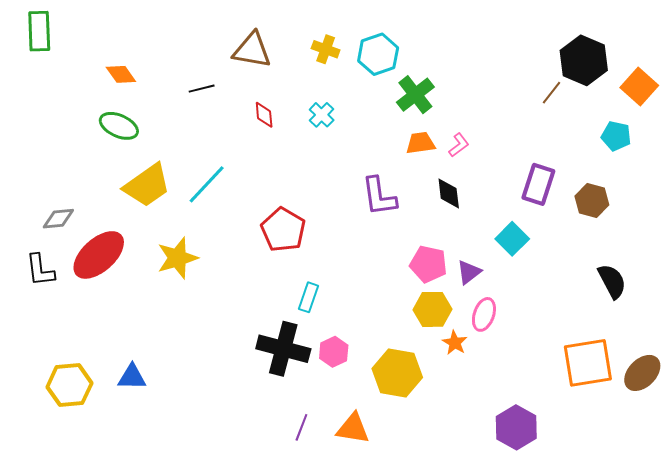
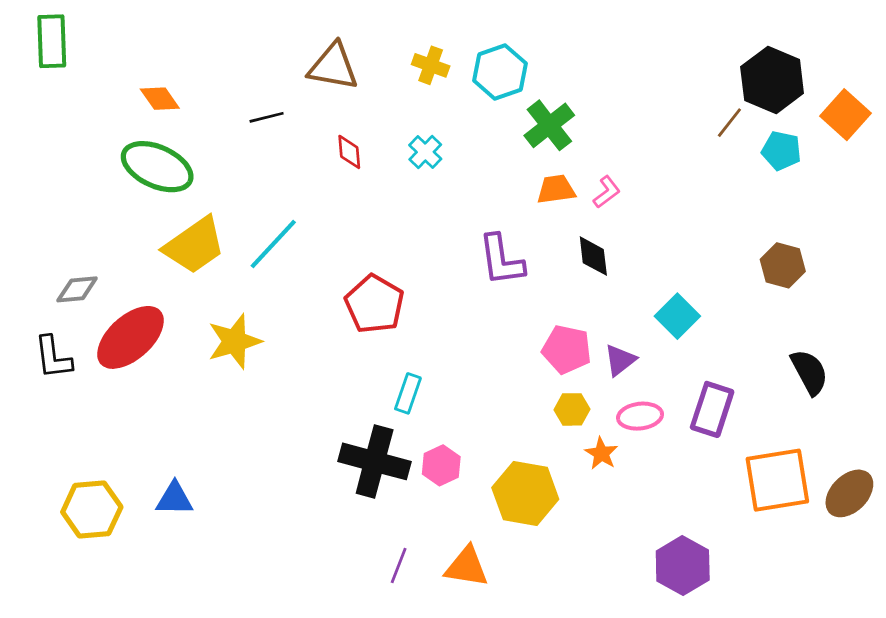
green ellipse: (119, 126) -> (157, 167), size x1.4
cyan pentagon: (616, 136) -> (781, 151), moved
purple rectangle: (538, 184) -> (712, 409), moved
yellow hexagon: (433, 309) -> (572, 409), size x0.7
pink ellipse: (484, 314) -> (640, 416), turned 64

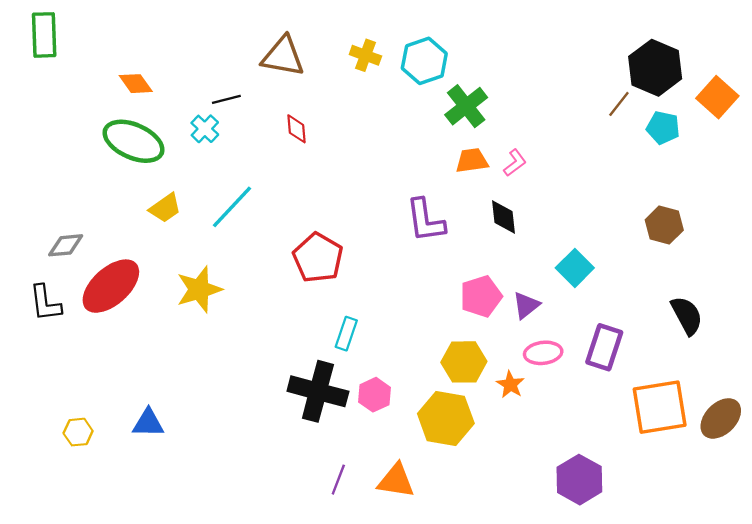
cyan cross: (425, 152) -> (205, 129), moved
yellow trapezoid: (194, 245) -> (165, 208), size x0.6
pink pentagon: (567, 349) -> (481, 296), turned -30
yellow hexagon: (572, 409) -> (464, 362), moved, size x1.5
yellow hexagon: (92, 509) -> (78, 432), size x0.6

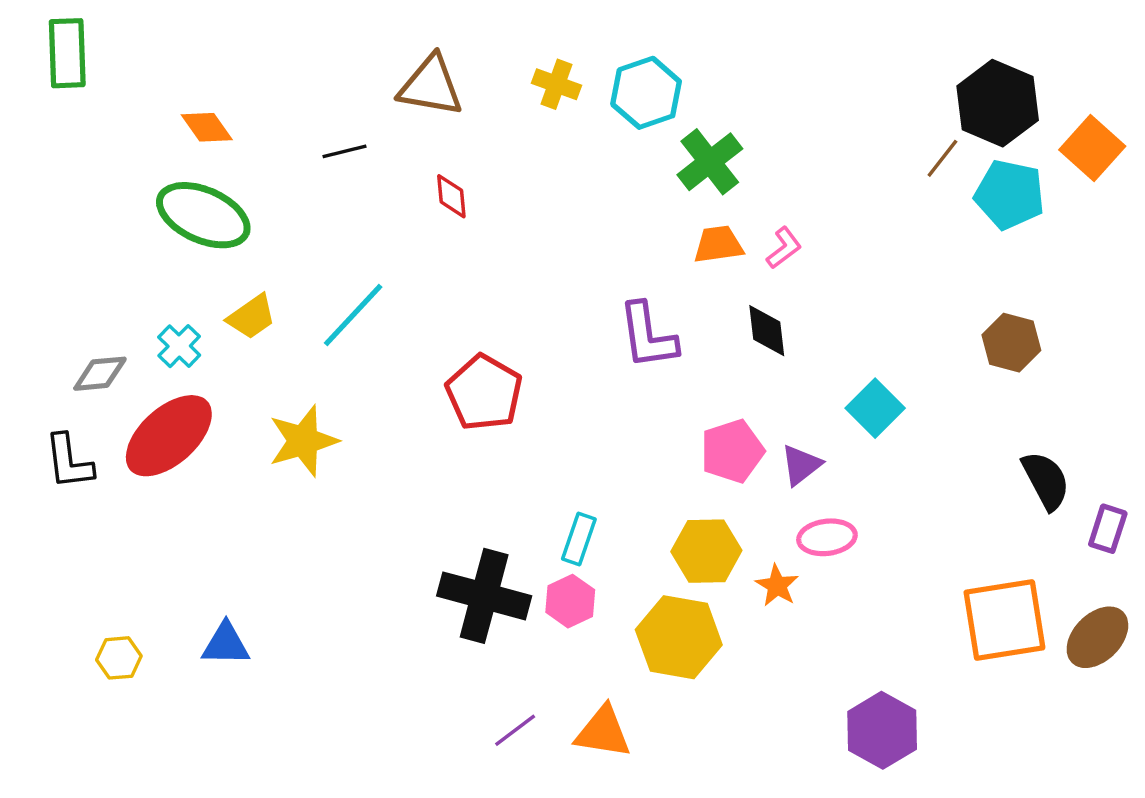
cyan pentagon: (663, 128) -> (1010, 194), size x1.4
cyan cross: (205, 129) -> (179, 346), moved
cyan rectangle: (346, 334) -> (579, 539), moved
purple rectangle: (604, 347) -> (1108, 529), moved, size x0.7
purple line: (338, 480) -> (515, 730), turned 32

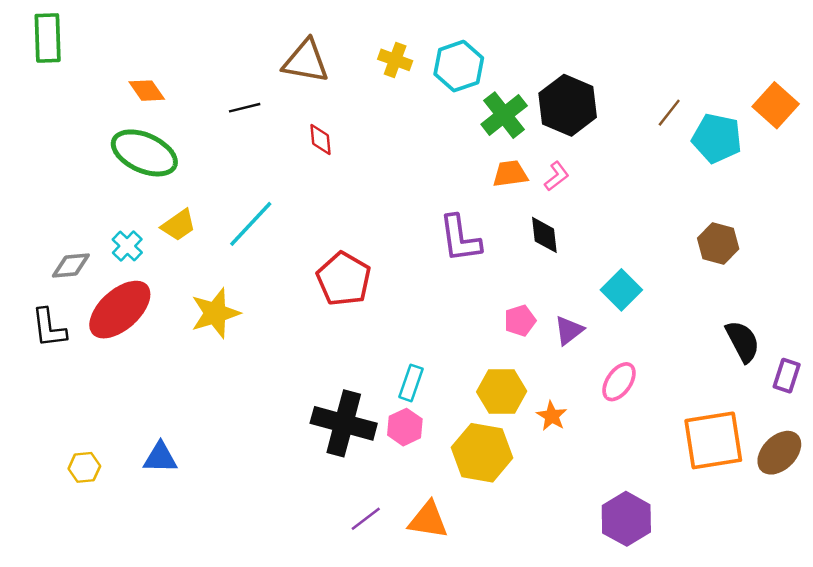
black hexagon: (998, 103) -> (568, 105), moved
pink pentagon: (732, 451) -> (520, 321), size x0.7
pink ellipse: (827, 537) -> (619, 382), moved, turned -48

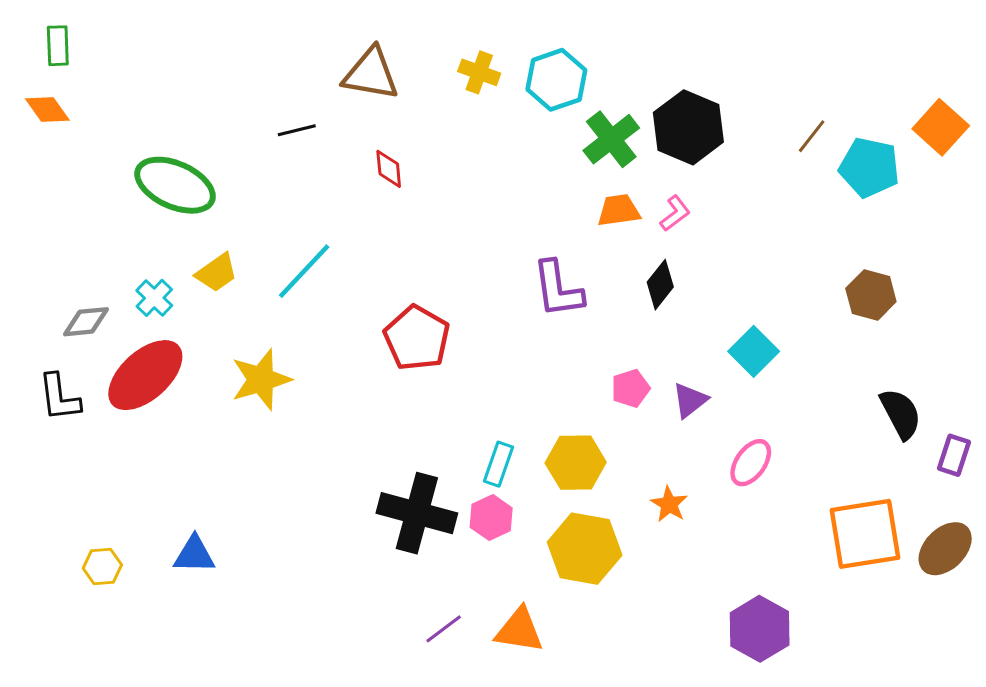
green rectangle: (48, 38) -> (58, 46), size x0.7
orange diamond: (147, 91) -> (47, 109), moved
black diamond: (544, 235) -> (660, 285), turned 45
yellow hexagon: (502, 392) -> (576, 463), moved

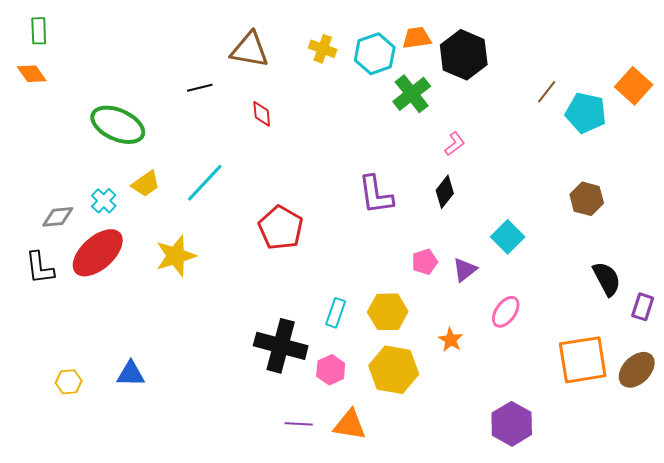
black hexagon: (688, 127) -> (464, 55), moved
orange trapezoid: (619, 210) -> (417, 38), moved
pink hexagon: (491, 518) -> (331, 370), moved
purple line: (444, 629) -> (299, 424), turned 40

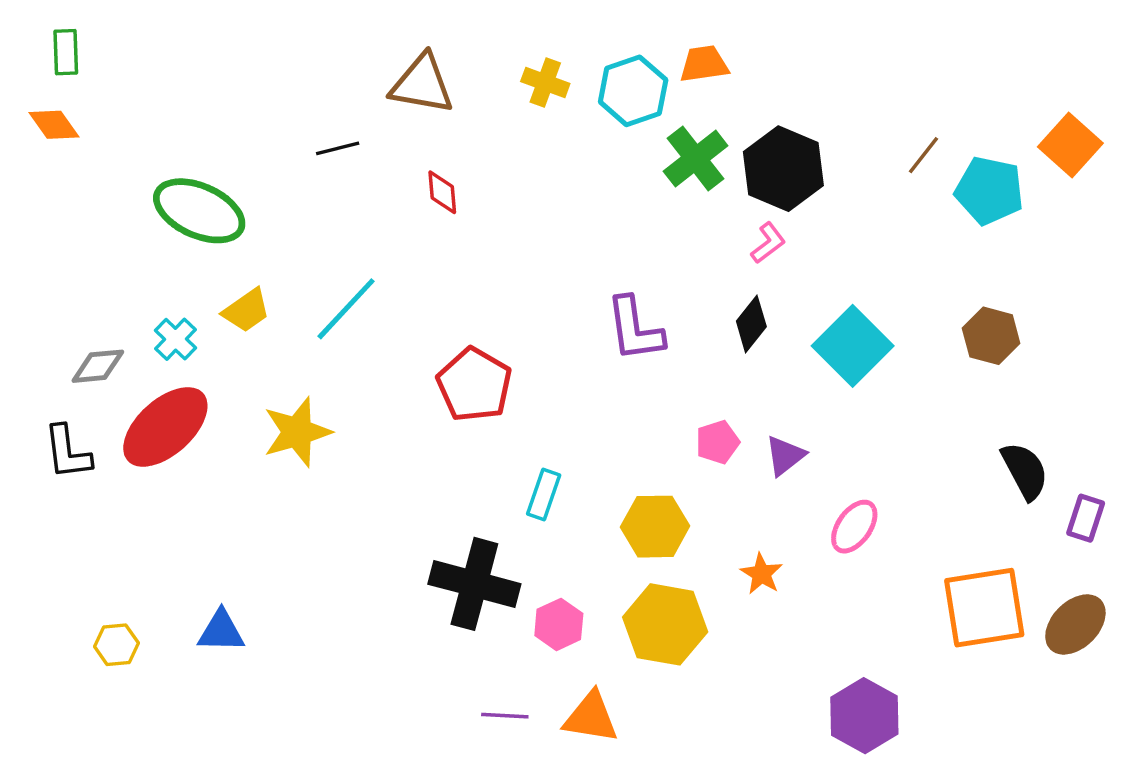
black hexagon: (464, 55) -> (783, 169), moved
cyan square: (508, 237) -> (853, 346), moved, size x1.4
cyan rectangle: (336, 313) -> (544, 494), moved

